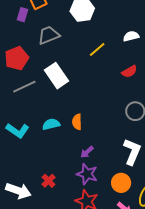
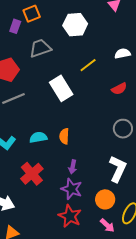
white rectangle: (56, 76) -> (61, 88), moved
purple arrow: (87, 152) -> (73, 167), turned -40
red cross: (49, 181) -> (32, 174), moved, size x1.6

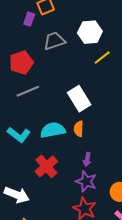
white hexagon: (75, 25) -> (90, 32), moved
white rectangle: (61, 88) -> (79, 99), moved
cyan semicircle: (38, 137) -> (53, 130), size x1.4

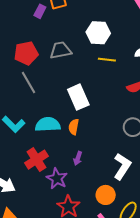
gray trapezoid: (54, 41) -> (61, 50), moved
yellow line: (102, 58) -> (107, 60), turned 36
gray line: (28, 91) -> (28, 83), turned 75
purple star: (86, 181) -> (57, 179), moved

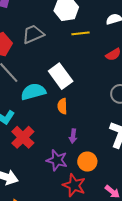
cyan semicircle: (48, 124) -> (33, 92), moved
red cross: (37, 160) -> (23, 137), moved
orange circle: (106, 195) -> (87, 162), moved

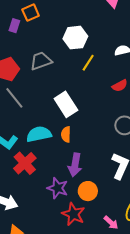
yellow line: (80, 33) -> (88, 63), turned -54
cyan semicircle: (33, 92) -> (39, 134), moved
purple arrow: (73, 136) -> (75, 165), size x1.6

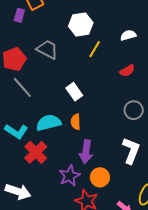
gray trapezoid: (41, 61) -> (47, 49), turned 50
white rectangle: (66, 104) -> (74, 92), size x0.7
purple star: (58, 188) -> (70, 176), turned 30

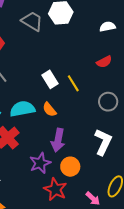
gray trapezoid: (47, 49) -> (32, 21), moved
yellow line: (95, 49) -> (73, 83), moved, turned -66
orange semicircle: (76, 122) -> (49, 110), turned -42

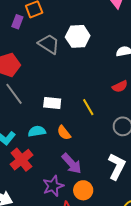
white rectangle: (50, 79) -> (52, 103), moved, turned -54
cyan semicircle: (22, 109) -> (37, 131), size x0.7
purple arrow: (58, 140) -> (72, 164), turned -55

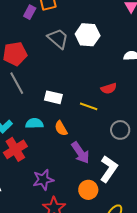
red semicircle: (120, 86) -> (109, 88), moved
yellow line: (88, 107) -> (89, 106), turned -48
purple arrow: (72, 164) -> (80, 153), moved
orange circle: (83, 190) -> (88, 190), moved

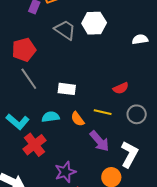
red semicircle: (109, 88) -> (121, 88), moved
yellow line: (89, 106) -> (103, 112), moved

